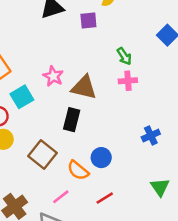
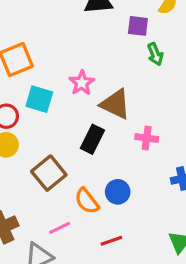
green arrow: (124, 56) -> (155, 54), moved
pink cross: (128, 81) -> (147, 138), moved
cyan square: (22, 97) -> (39, 99), turned 35

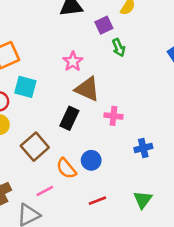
purple square: (138, 26) -> (104, 25), turned -30
pink star: (82, 83) -> (73, 61), moved
red line: (111, 241) -> (97, 201), moved

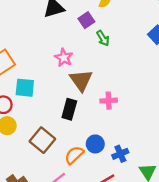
brown triangle: (87, 89) -> (81, 80), turned 40
blue cross: (143, 148) -> (120, 154), moved
orange semicircle: (66, 168) -> (74, 155), turned 96

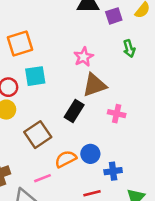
purple square: (86, 20) -> (114, 16), moved
brown triangle: (81, 80) -> (94, 85), turned 30
cyan square: (25, 88) -> (35, 76), turned -30

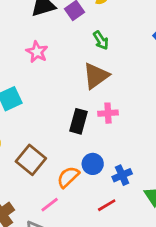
pink star: (84, 57) -> (37, 52), moved
brown triangle: (94, 85) -> (96, 76), moved
black rectangle: (74, 111) -> (79, 121), moved

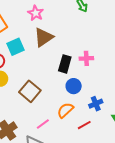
brown triangle: (96, 76) -> (44, 37), moved
blue circle: (93, 164) -> (74, 86), moved
orange semicircle: (68, 177) -> (65, 110), moved

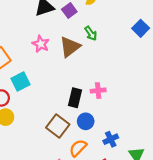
brown triangle: (44, 37) -> (70, 47), moved
brown square: (30, 91) -> (58, 126), moved

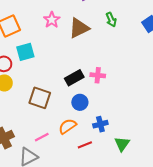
green arrow: (91, 33) -> (111, 20), moved
black rectangle: (75, 98) -> (74, 78), turned 36
brown square: (58, 126) -> (40, 98), moved, turned -30

